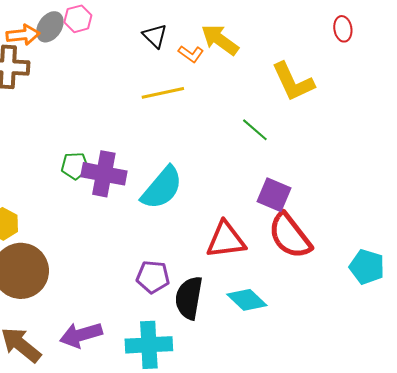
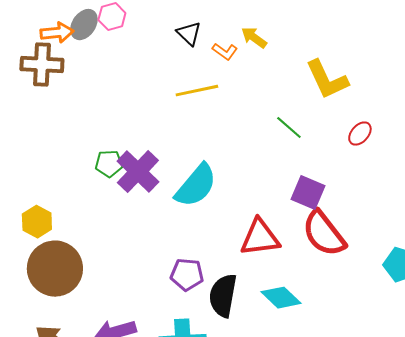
red ellipse: (343, 29) -> (360, 134), moved, turned 50
yellow arrow: (220, 40) -> (254, 38), size x0.7
purple cross: (104, 174) -> (138, 172), turned 33

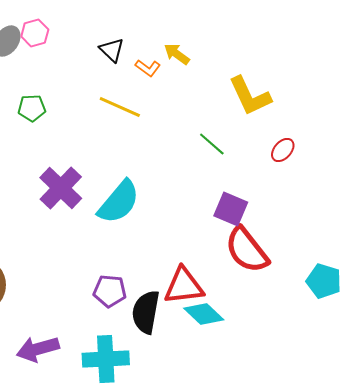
yellow line: (197, 91) -> (120, 107), turned 36
green pentagon: (109, 164) -> (32, 108), moved
red triangle: (260, 238) -> (184, 286), moved

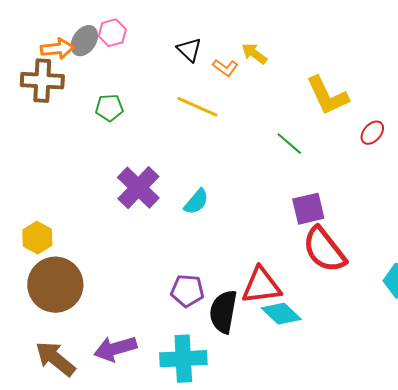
red ellipse: (283, 150) -> (372, 133), moved
cyan semicircle: (119, 202) -> (196, 202), size x0.6
purple square: (231, 209) -> (308, 209), turned -36

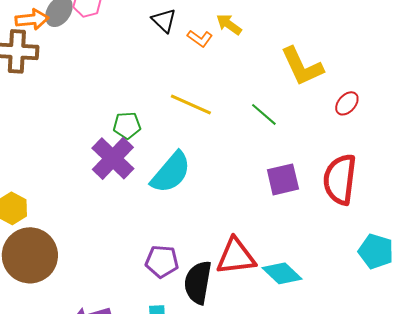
yellow line: (197, 107) -> (191, 104), moved
green pentagon: (109, 108) -> (127, 125), moved
cyan semicircle: (196, 202) -> (171, 172), size x1.6
red semicircle: (324, 250) -> (340, 179), moved, turned 45
cyan diamond: (281, 314) -> (282, 273), moved

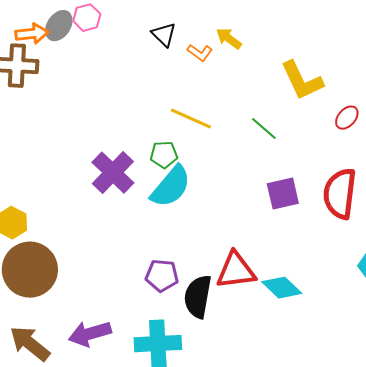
green pentagon: (127, 125) -> (164, 155), moved

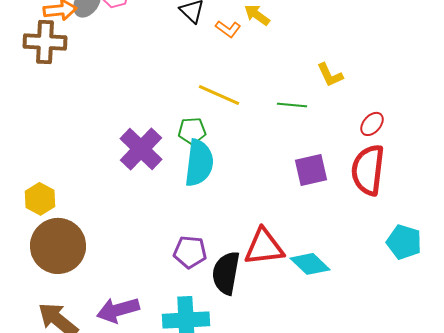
yellow L-shape: (302, 81) -> (330, 75), moved, size x0.6
red ellipse: (347, 118) -> (372, 124), moved
green line: (264, 129) -> (292, 105), turned -36
cyan semicircle: (171, 187) -> (199, 163), turned -33

